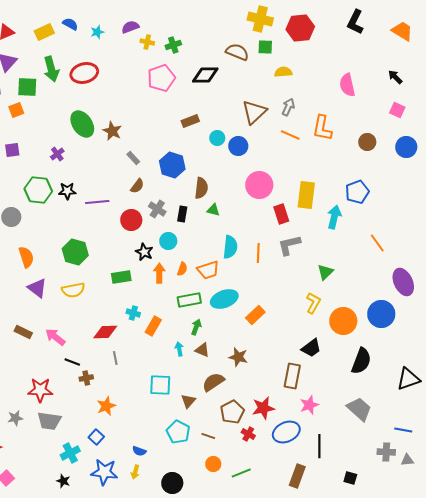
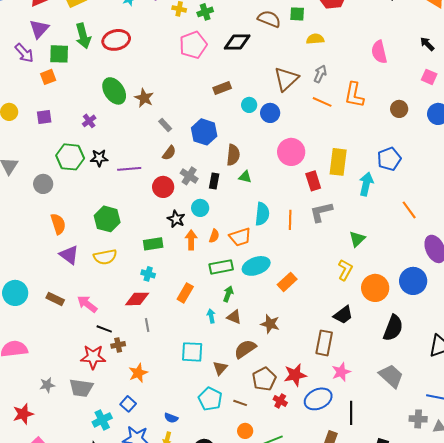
cyan cross: (133, 313) -> (148, 274), moved
red star: (40, 390) -> (93, 357), moved

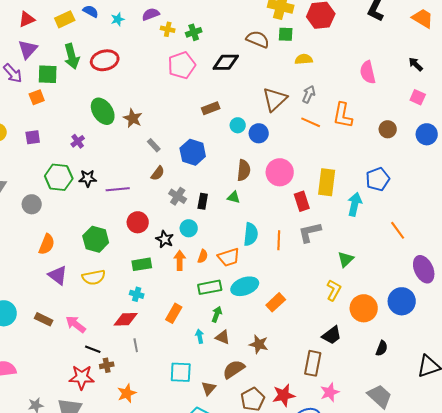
brown semicircle: (233, 155) -> (244, 170), moved
red circle: (163, 187) -> (138, 222), moved
orange semicircle: (58, 224) -> (47, 244), turned 40
black semicircle: (393, 328) -> (382, 348), size x0.6

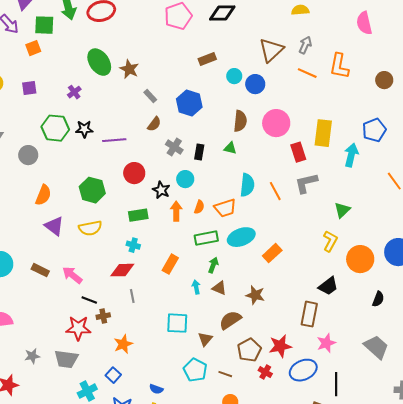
orange line: (279, 240) -> (275, 191), turned -30

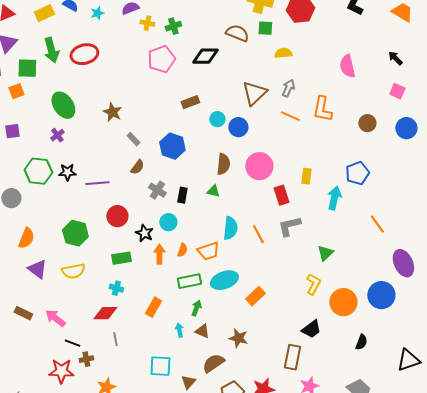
green ellipse: (99, 62) -> (63, 105), moved
yellow rectangle: (323, 133) -> (306, 176), size x0.6

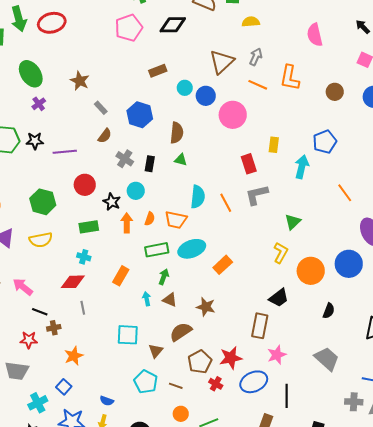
purple cross: (57, 135) -> (39, 104), moved
brown semicircle: (223, 164) -> (177, 133), moved
pink circle: (259, 166) -> (233, 115), moved
orange trapezoid: (208, 251) -> (176, 220), turned 30
red star: (61, 371) -> (29, 340), size x0.7

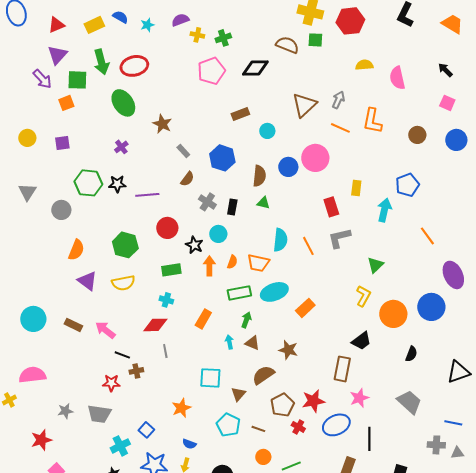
yellow semicircle: (251, 22) -> (364, 65), moved
green ellipse: (31, 74) -> (123, 103), moved
blue circle: (206, 96) -> (288, 167), moved
orange star: (74, 356) -> (181, 408), moved

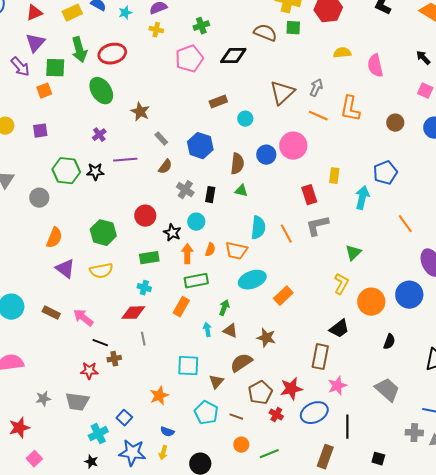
yellow cross: (197, 35) -> (156, 30), moved
purple line: (147, 195) -> (125, 160), moved
green rectangle: (239, 293) -> (196, 281), moved

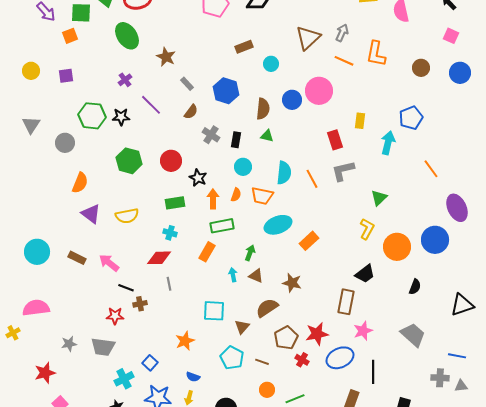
purple line: (125, 160) -> (151, 105), turned 50
cyan circle: (196, 222) -> (243, 167), moved
green hexagon: (103, 233) -> (129, 161), moved

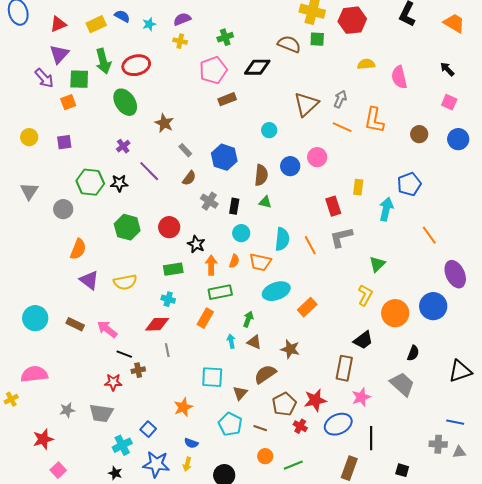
brown rectangle: (244, 47) -> (227, 99), moved
pink circle: (319, 91) -> (317, 157), size x0.7
gray trapezoid: (413, 335) -> (402, 384), moved

